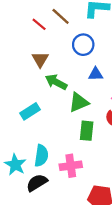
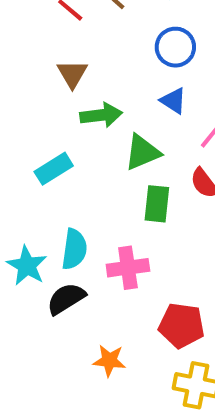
blue circle: (83, 45) -> (175, 47), moved
blue triangle: (96, 74) -> (173, 101), turned 35
green arrow: (56, 82) -> (101, 115), turned 145

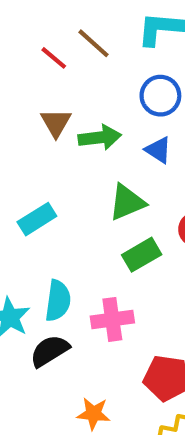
green arrow: (101, 115) -> (100, 137), moved
green rectangle: (157, 204) -> (142, 255), turned 54

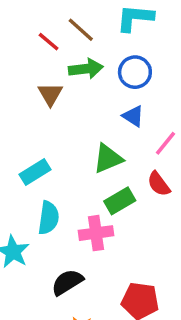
green arrow: (100, 137) -> (86, 69), moved
cyan semicircle: (58, 301) -> (49, 218), moved
pink cross: (112, 319) -> (96, 233), moved
black semicircle: (50, 351) -> (67, 282), moved

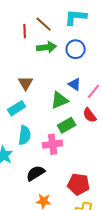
red line: (49, 42) -> (25, 31), turned 48
brown triangle: (50, 94) -> (26, 83), moved
blue triangle: (133, 116) -> (75, 84), moved

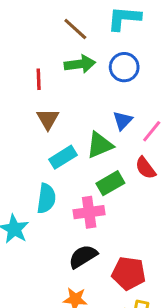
red line: (25, 31) -> (39, 79), moved
blue triangle: (75, 84) -> (123, 121), turned 40
cyan rectangle: (17, 108) -> (63, 157), moved
black semicircle: (36, 173) -> (83, 256), moved

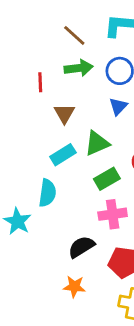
brown triangle: (48, 119) -> (64, 114), moved
blue triangle: (123, 121) -> (118, 106), moved
pink cross: (89, 212) -> (113, 214), moved

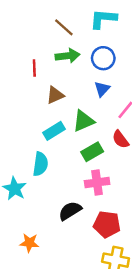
brown triangle: (64, 114) -> (55, 95), turned 36
orange star: (74, 287) -> (29, 243), moved

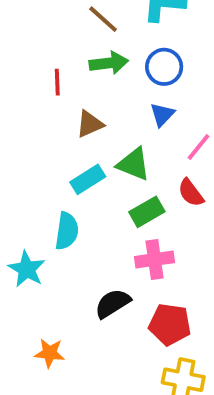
green triangle: (84, 121) -> (134, 164), turned 45

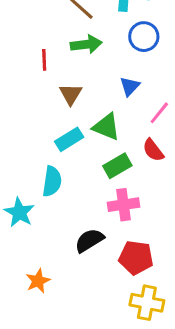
blue circle: (164, 67) -> (144, 37), moved
brown triangle: (90, 124) -> (71, 94), turned -35
orange star: (50, 353) -> (38, 281), turned -30

